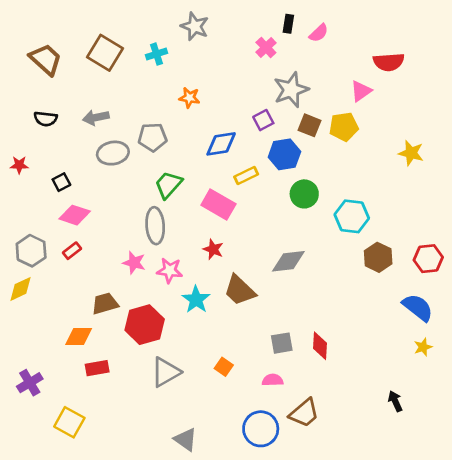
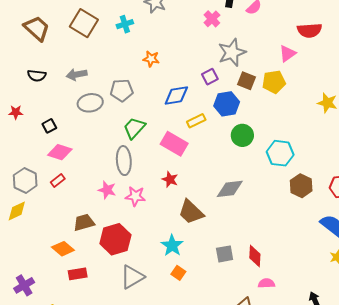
cyan star: (196, 300) -> (172, 246), moved
orange diamond: (79, 336) -> (63, 249), turned 40
pink semicircle: (273, 380) -> (266, 283), moved

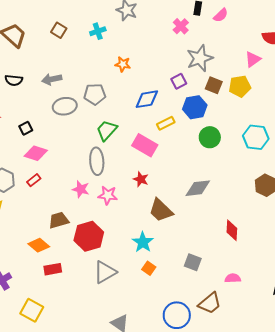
brown square: (84, 23) -> (59, 30), size x0.6
cyan hexagon: (280, 153) -> (256, 137), moved
gray square: (225, 254) -> (193, 262), moved, turned 30
red diamond: (255, 256) -> (232, 230), moved

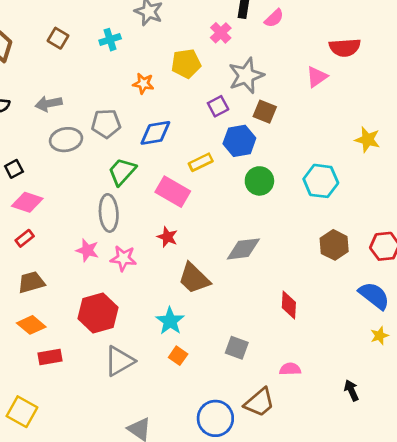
yellow pentagon: (240, 86) -> (186, 64), moved
blue diamond: (147, 99) -> (155, 133), moved
brown trapezoid: (59, 220) -> (31, 282), moved

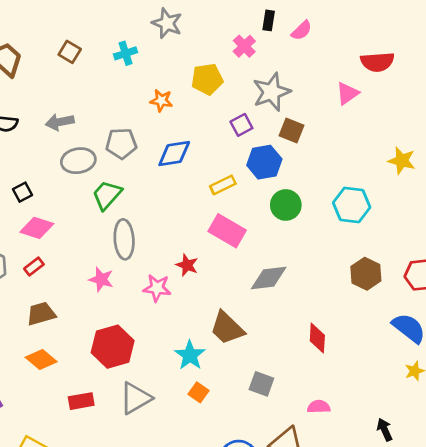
green trapezoid: (122, 172) -> (107, 195), moved
pink rectangle: (173, 192) -> (227, 231), moved
pink star: (123, 258) -> (157, 288), moved
brown trapezoid: (194, 278) -> (227, 328), moved
red rectangle: (50, 357) -> (81, 401), moved

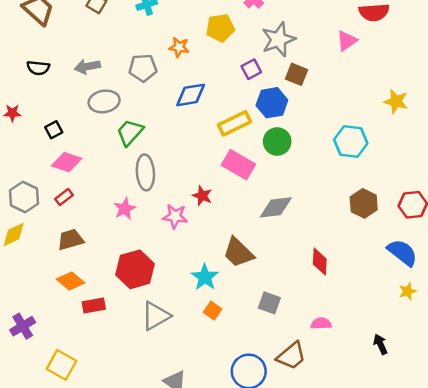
gray pentagon: (121, 143) -> (143, 68), moved
yellow rectangle: (223, 185) -> (235, 123), size x1.4
green circle: (286, 205) -> (277, 141), moved
pink star: (101, 279) -> (125, 209), turned 30
red rectangle: (81, 401) -> (94, 305), moved

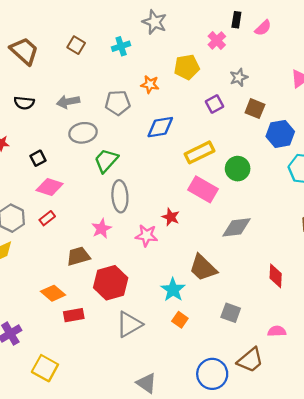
gray star: (278, 39) -> (239, 77), size x0.6
blue hexagon: (272, 103) -> (280, 134), moved
brown trapezoid: (70, 240) -> (78, 256), moved

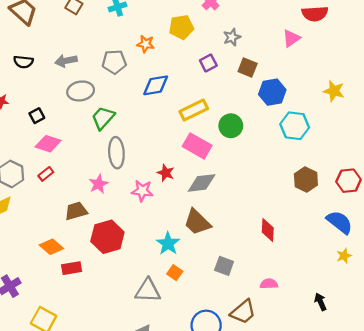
gray diamond: (236, 227) -> (202, 183), moved
gray triangle: (129, 324) -> (148, 291), moved, turned 32

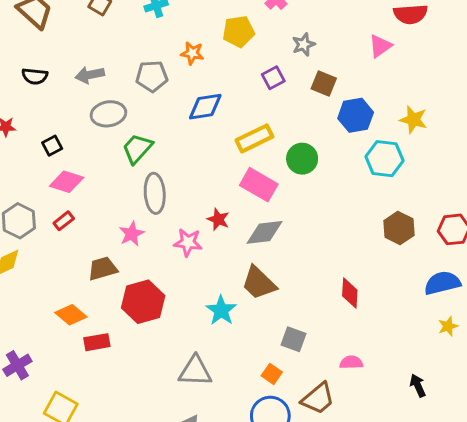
yellow star: (334, 91) -> (413, 120), moved
blue semicircle: (340, 222) -> (442, 283), turned -52
orange square: (175, 273) -> (272, 374), moved

